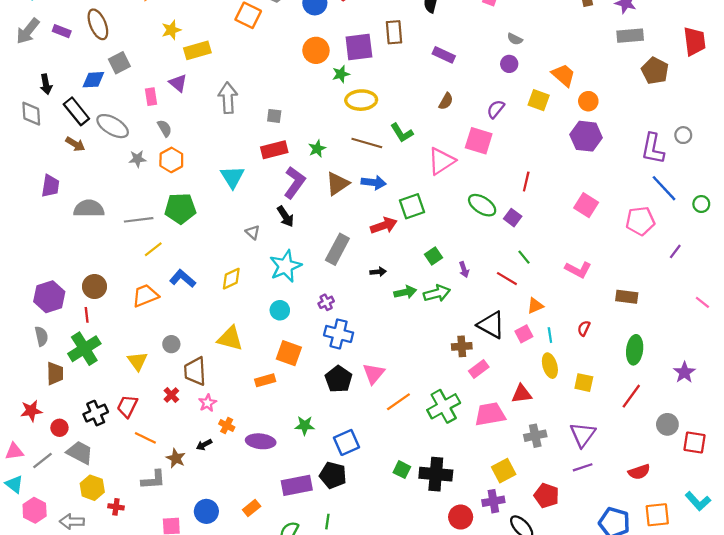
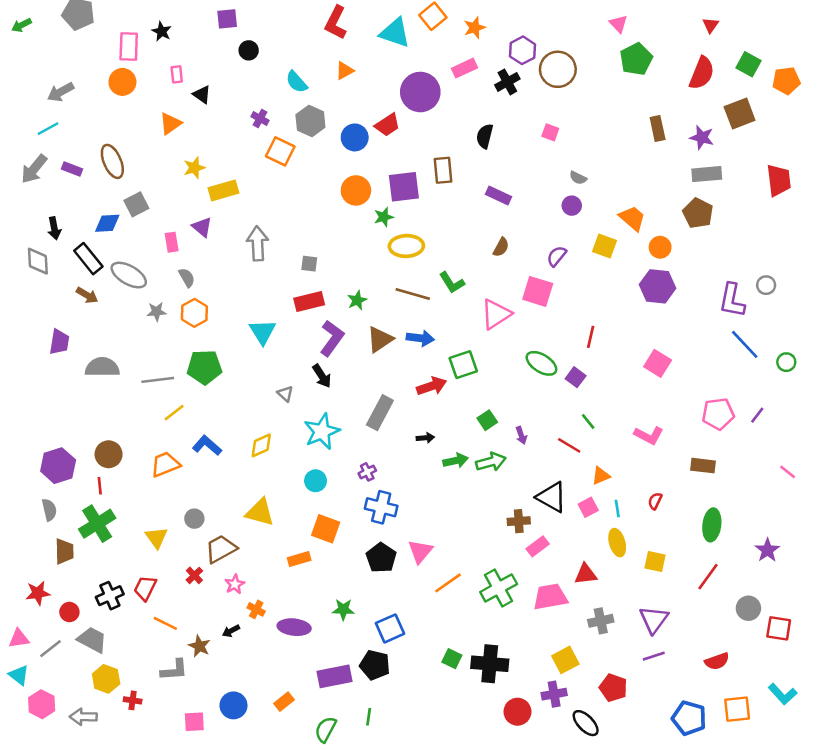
brown pentagon: (655, 71) -> (698, 213), moved
pink pentagon: (640, 221) -> (718, 414), moved
brown trapezoid: (195, 371) -> (221, 549), turned 64

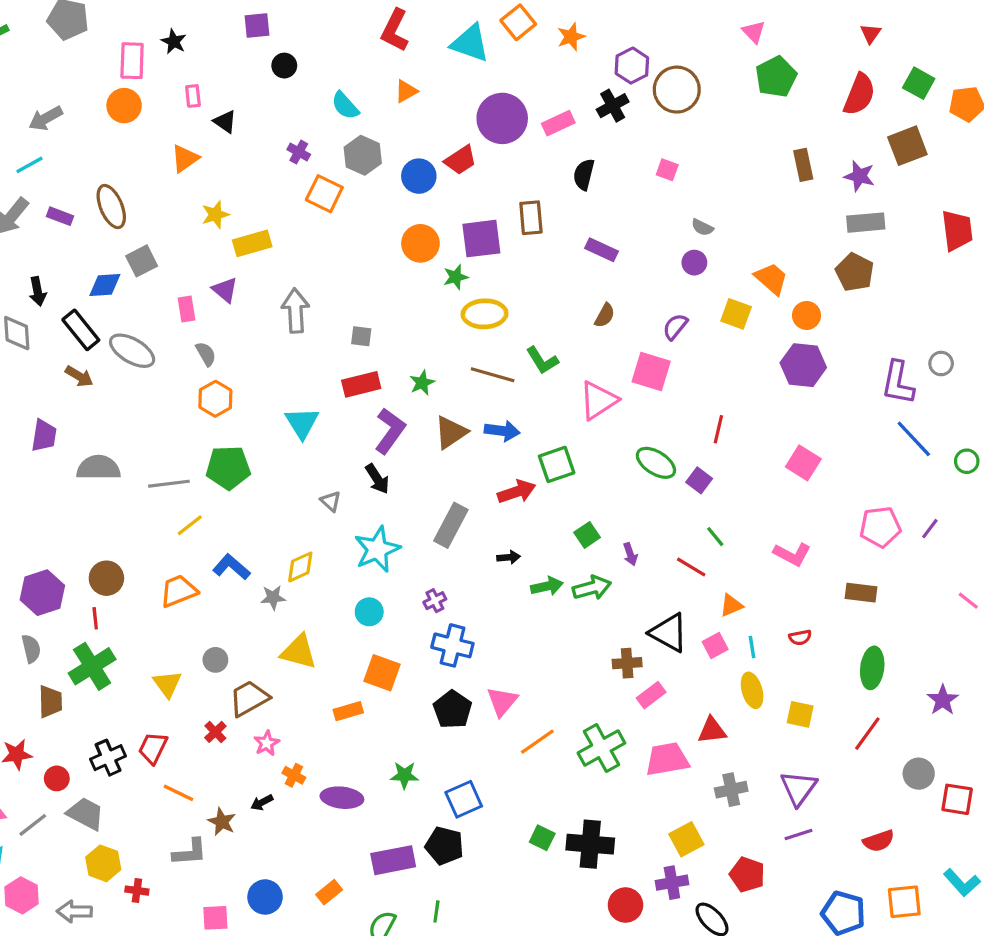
pink rectangle: (464, 68) -> (558, 123), moved
gray star: (157, 312) -> (273, 597), moved
red semicircle: (655, 501) -> (800, 637), turned -126

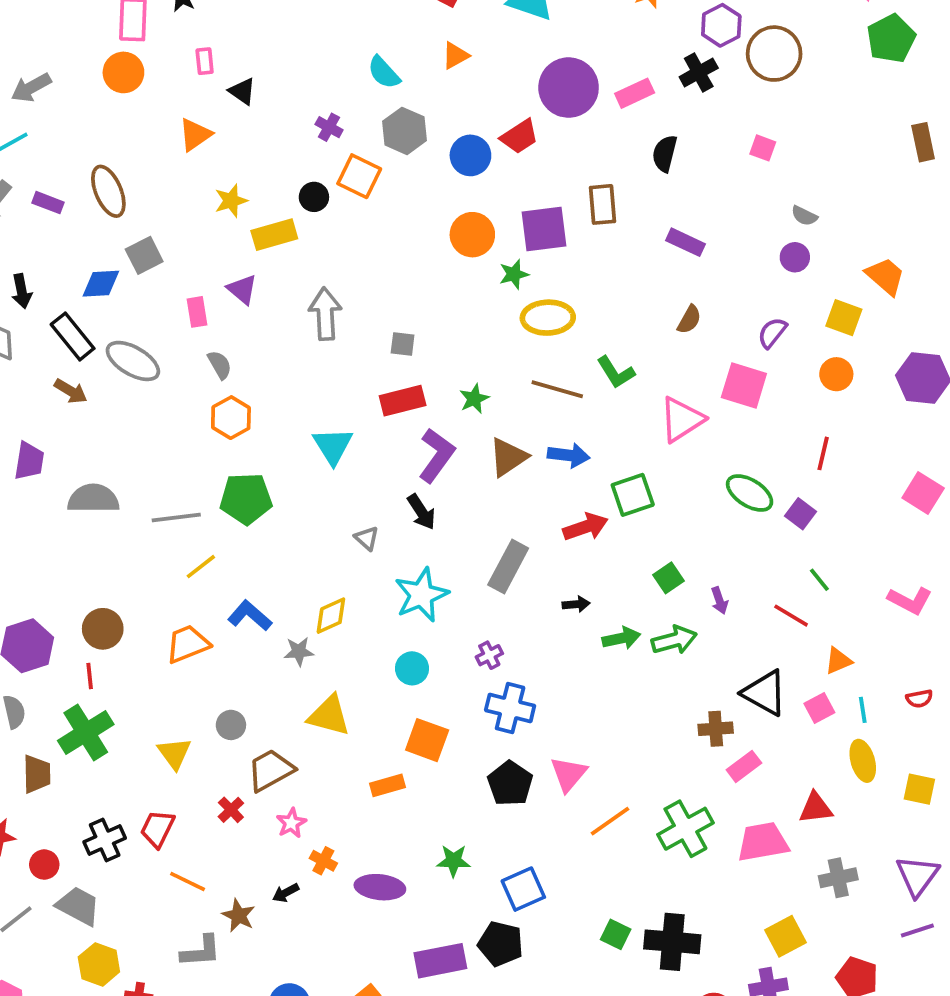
black circle: (284, 66) -> (314, 197), moved
orange circle: (807, 315) -> (836, 374), moved

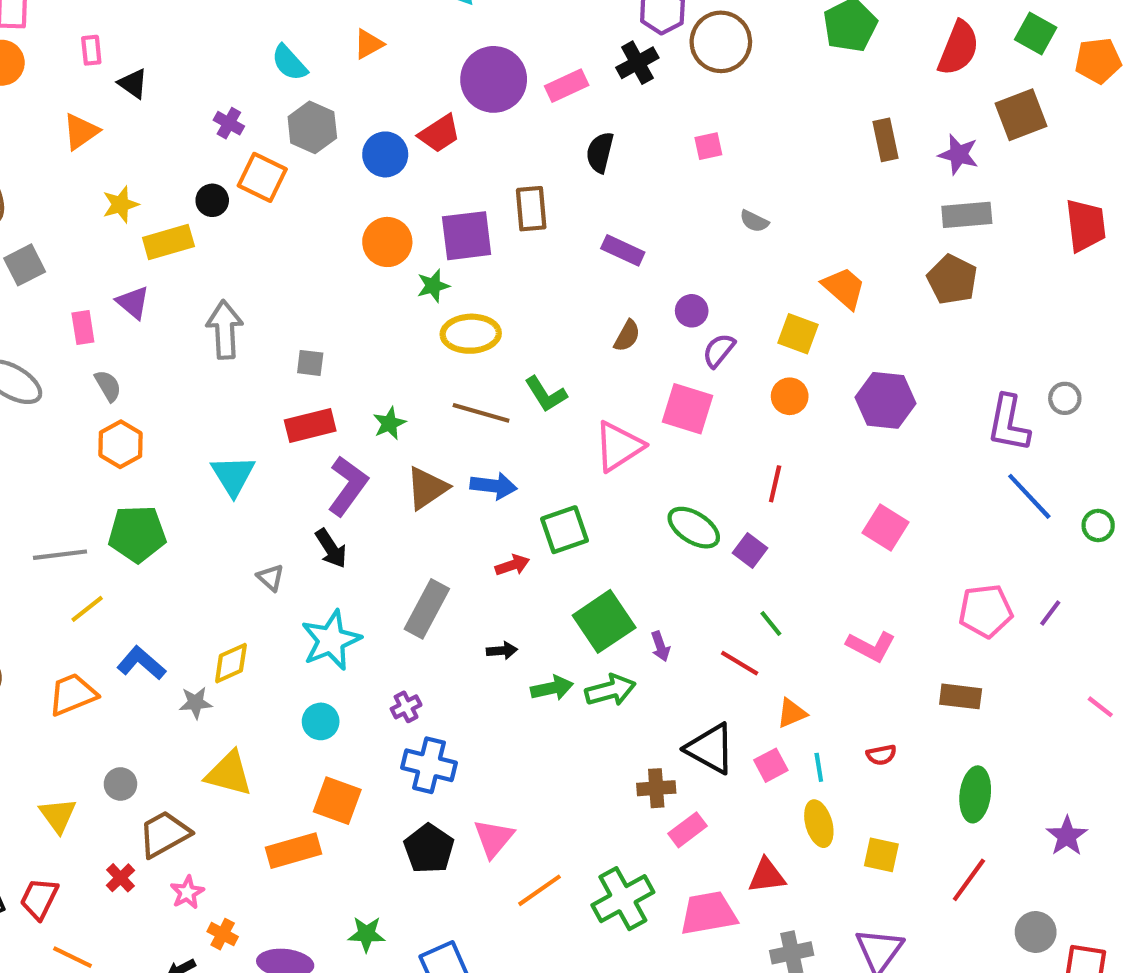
pink square: (763, 148) -> (708, 146), turned -32
purple circle: (795, 257) -> (692, 311), moved
red arrow: (586, 527) -> (512, 565), size x0.7
green square: (668, 578) -> (604, 621), size x1.8
orange rectangle: (387, 785) -> (294, 851), size x1.4

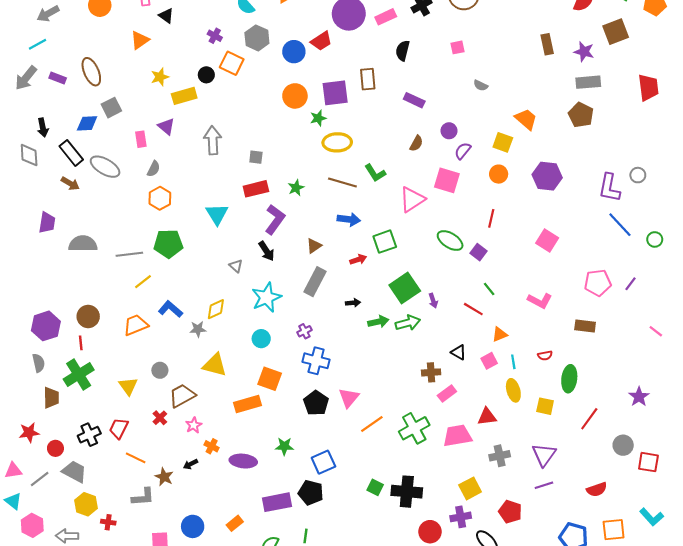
gray semicircle: (108, 386) -> (154, 169), turned 56
brown triangle: (427, 488) -> (314, 246), moved, size x0.7
black triangle: (710, 749) -> (458, 352), size x0.6
green ellipse: (975, 794) -> (569, 379), moved

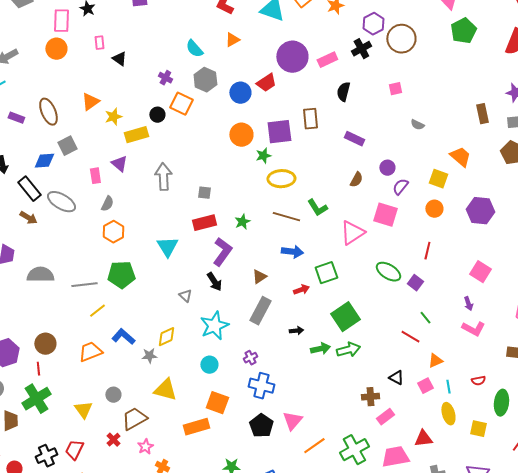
orange triangle: (140, 40) -> (90, 102), moved
brown rectangle: (547, 44) -> (482, 114), moved
purple arrow: (433, 301) -> (468, 304), moved

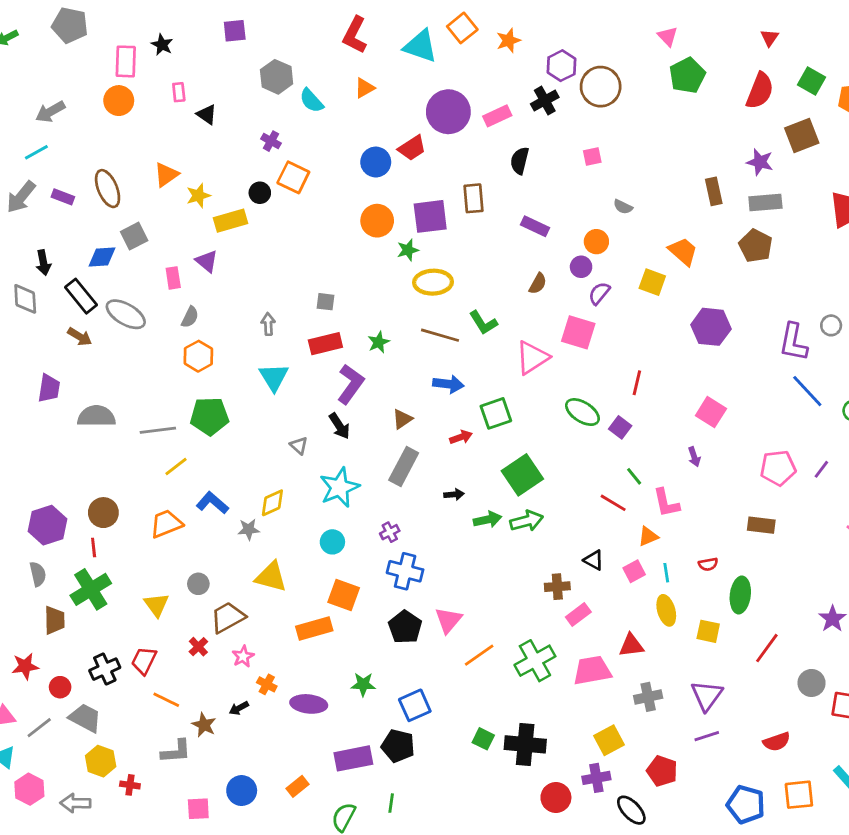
gray hexagon: (205, 80) -> (277, 77), moved
gray arrow: (163, 177) -> (268, 324), moved, size x0.6
orange circle: (434, 209) -> (596, 242), moved
pink L-shape: (473, 329) -> (666, 503), moved, turned 50

